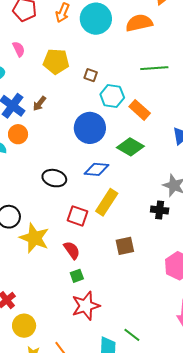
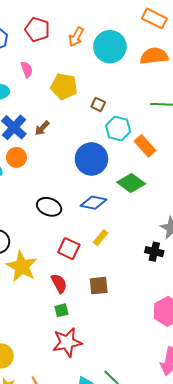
yellow rectangle: (107, 202) -> (101, 238), size x0.6
brown square: (125, 246) -> (99, 286), moved

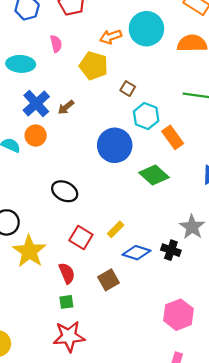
orange arrow: (76, 37) -> (111, 37), moved, turned 36
blue diamond: (94, 203) -> (137, 253), moved
brown square: (99, 286) -> (109, 280), turned -30

